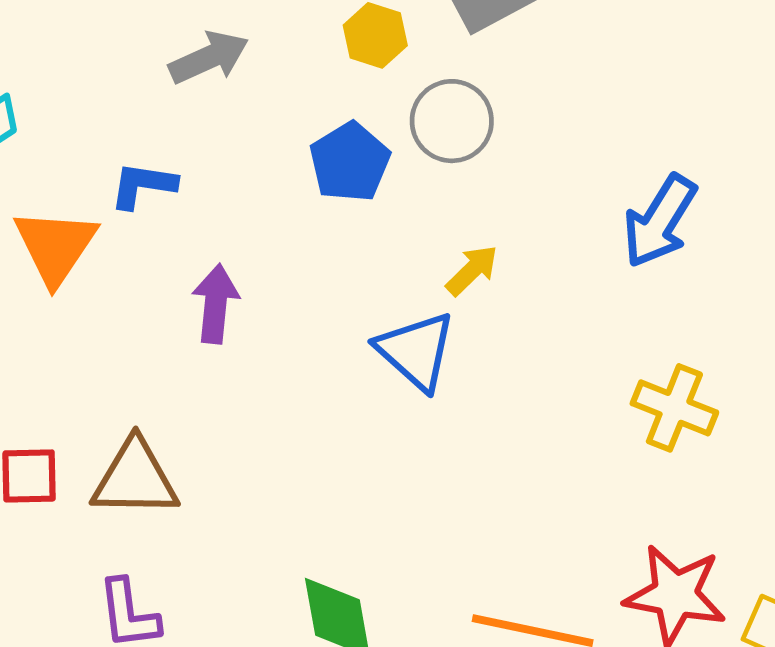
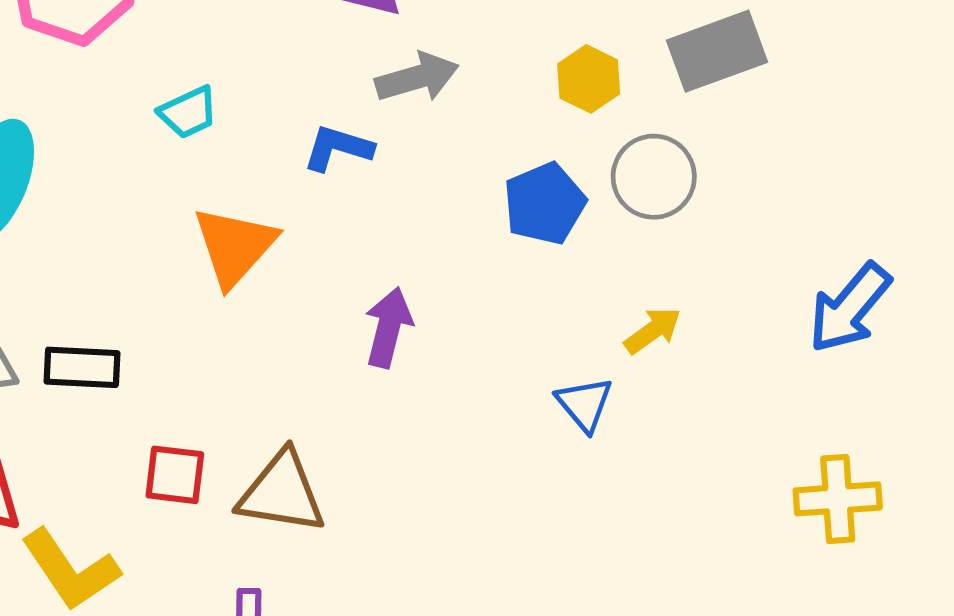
blue L-shape: (143, 185) -> (338, 148), moved
blue triangle: (416, 351) -> (584, 404), size x0.7
yellow cross: (674, 408) -> (838, 499), turned -34

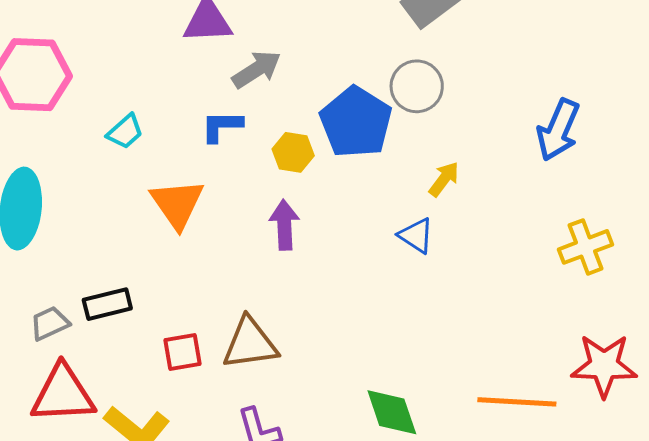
yellow hexagon: (589, 79) -> (293, 152), moved
blue pentagon: (545, 204) -> (356, 122), size x1.4

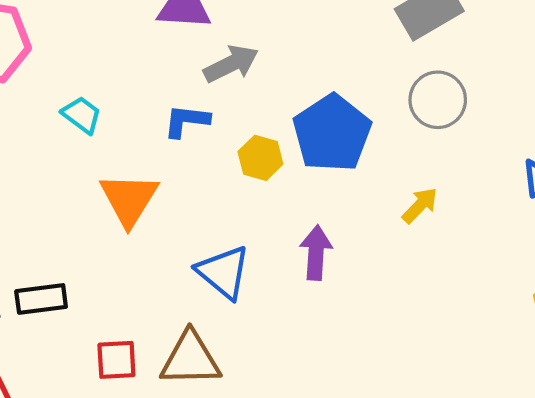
gray circle: (417, 86) -> (438, 100), moved
cyan trapezoid: (125, 132) -> (82, 115), turned -108
purple arrow: (284, 225) -> (316, 253), moved
blue triangle: (416, 236) -> (223, 272), moved, size x1.4

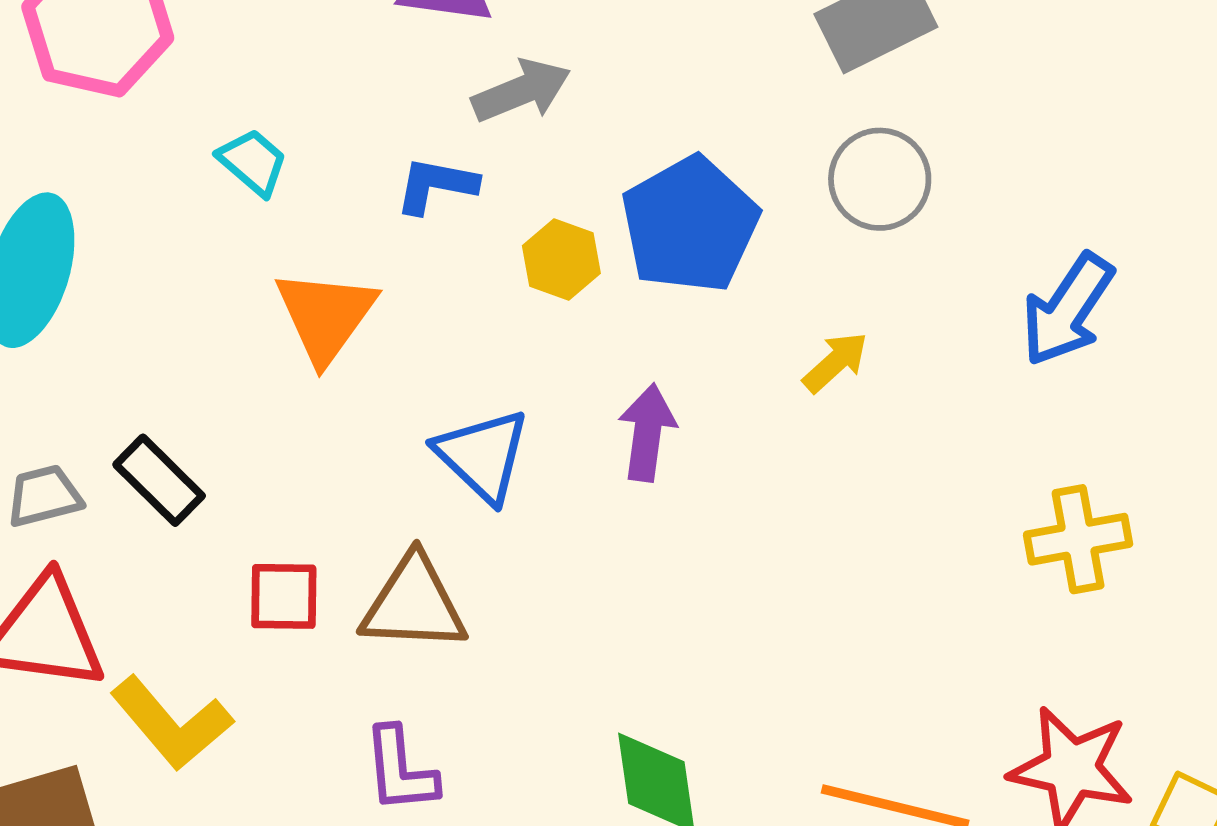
black rectangle: (41, 299) -> (159, 480), turned 48

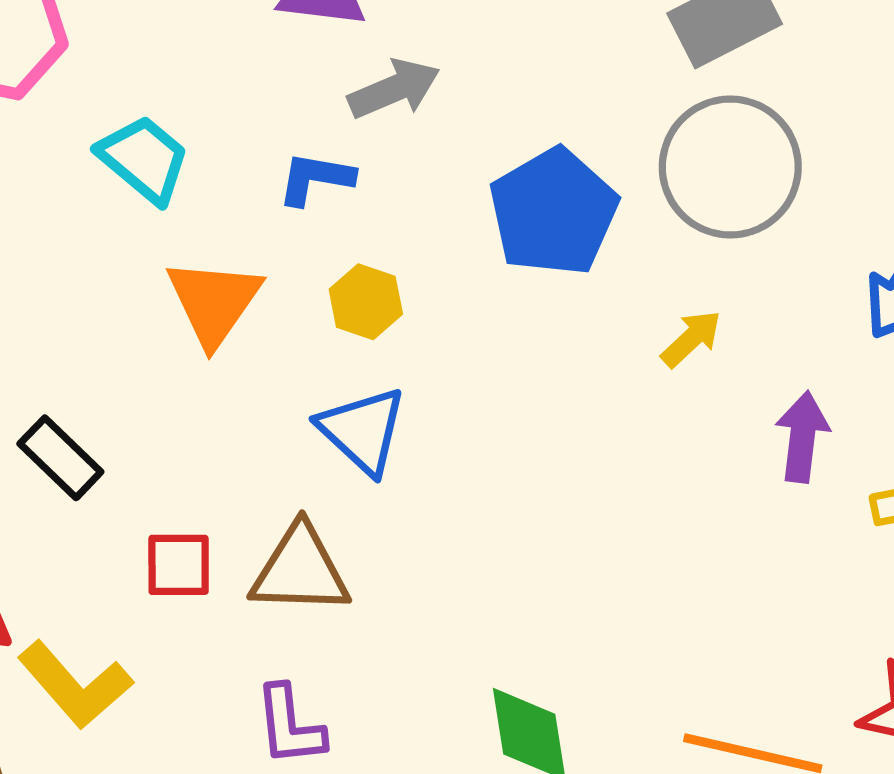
cyan trapezoid: (253, 162) -> (144, 159), size x1.4
gray circle: (880, 179) -> (730, 167), size x1.5
yellow hexagon: (561, 259) -> (366, 302), moved
purple arrow: (647, 433) -> (802, 437), moved

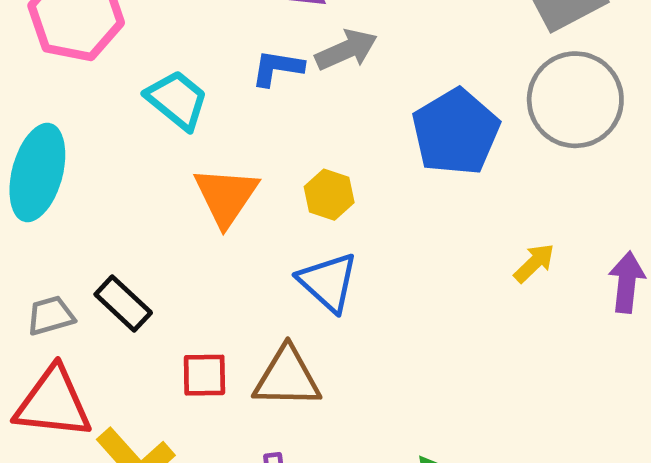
blue L-shape: (316, 178) -> (277, 68), moved
yellow arrow: (691, 339) -> (534, 263), moved

